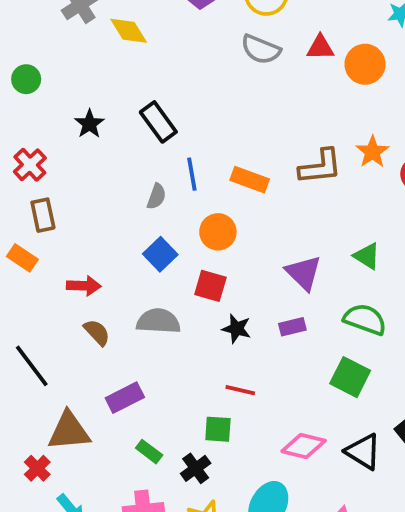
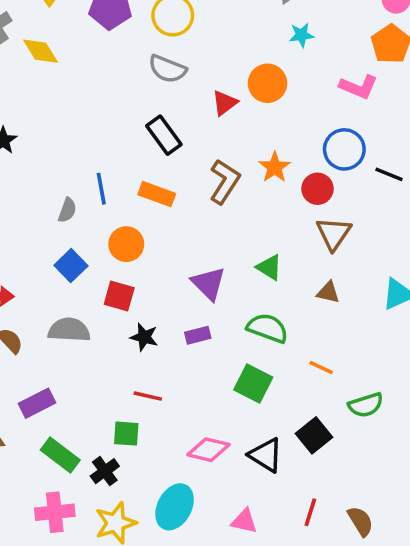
red triangle: (320, 47) -> (225, 103), moved, turned -36
black rectangle: (158, 122) -> (164, 135), moved
brown L-shape: (320, 167) -> (225, 182), turned -51
green rectangle: (149, 452) -> (60, 455), size x1.5

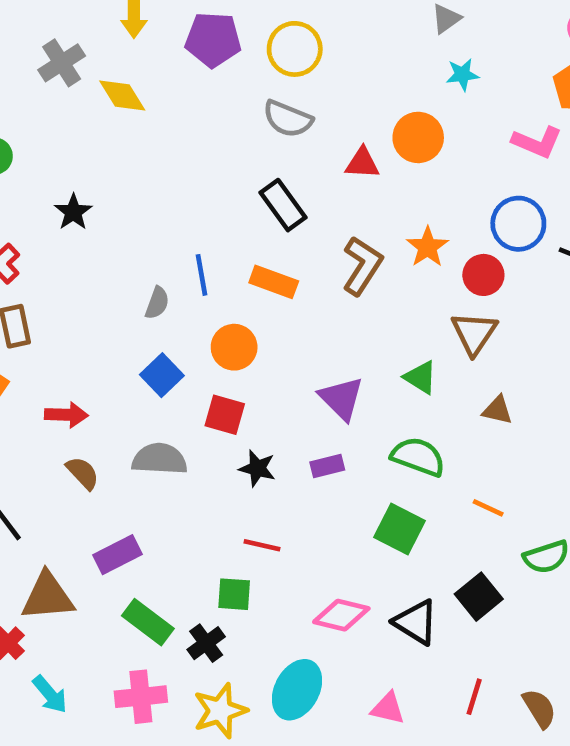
red triangle: (225, 103) -> (362, 163), turned 40
brown triangle: (334, 233) -> (474, 333), moved

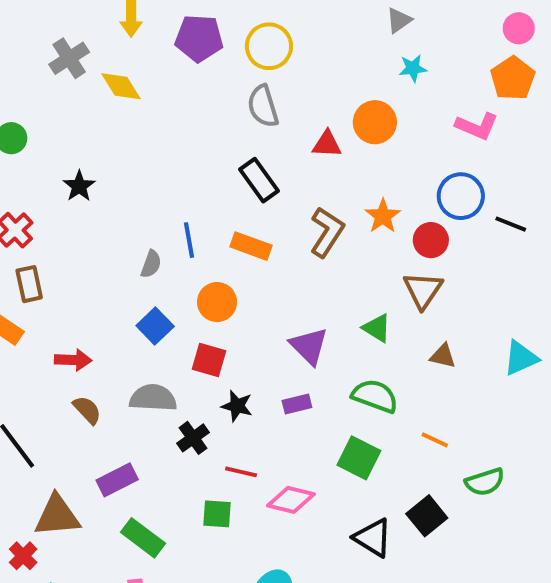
gray semicircle: (288, 119) -> (263, 106), turned 51
pink diamond: (341, 615) -> (291, 500), moved
black cross: (206, 643) -> (193, 438), moved

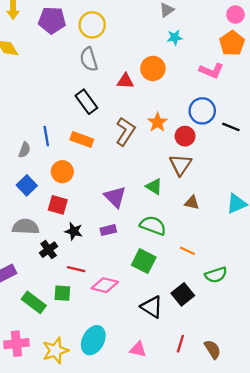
green rectangle: (143, 538) -> (34, 302), moved

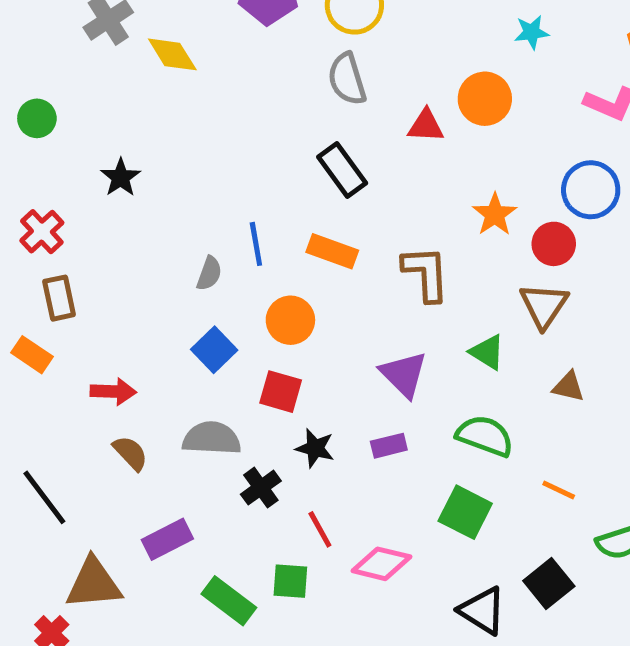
brown L-shape: (125, 132) -> (426, 273), moved, turned -36
red line: (76, 269) -> (320, 529), turned 48

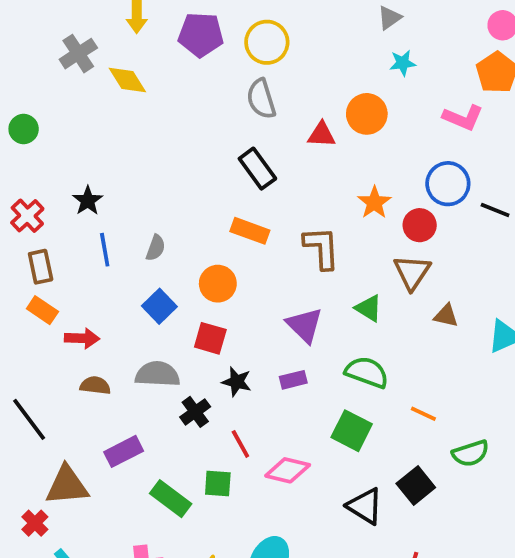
black star: (121, 177) -> (88, 201), moved
blue line: (256, 244) -> (105, 250), moved
orange rectangle: (32, 355) -> (42, 310), moved
brown triangle: (569, 387) -> (446, 316), moved
brown semicircle: (130, 453) -> (95, 385), turned -40

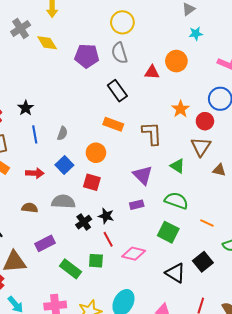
purple pentagon: (201, 35) -> (87, 56), moved
red arrow: (82, 338) -> (35, 173), moved
black star: (237, 382) -> (106, 216), moved

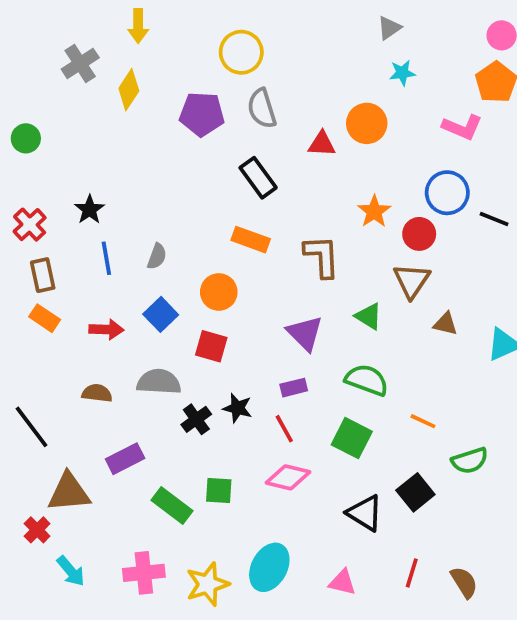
yellow circle: (122, 22) -> (241, 52), moved
yellow diamond: (47, 43) -> (129, 90), turned 65
red line: (108, 239) -> (284, 429), moved

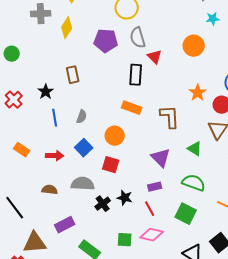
gray cross: (80, 63) -> (41, 14), turned 30
red triangle: (322, 144) -> (155, 57), moved, turned 42
black rectangle: (258, 178) -> (136, 75), turned 40
brown rectangle: (43, 275) -> (73, 75), moved
green square: (219, 491) -> (125, 240), moved

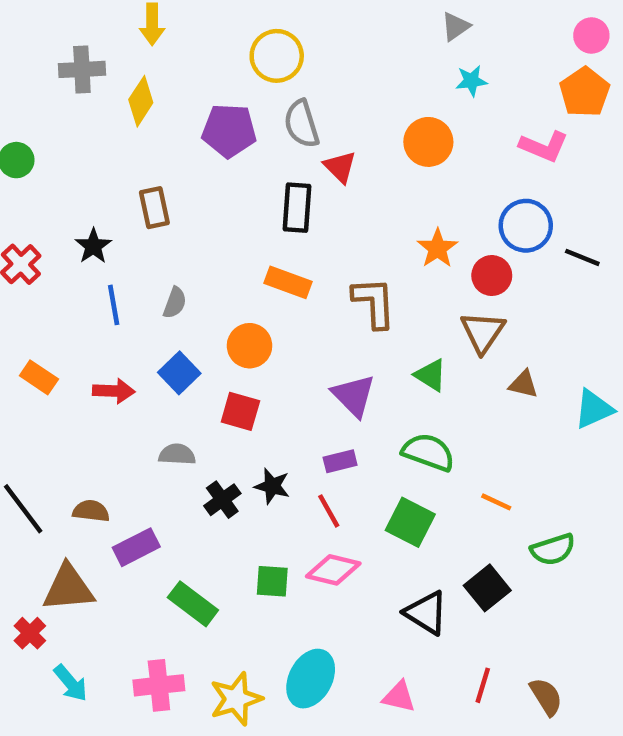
gray semicircle: (83, 184) -> (177, 454), size x0.7
brown semicircle: (50, 190) -> (91, 511), moved

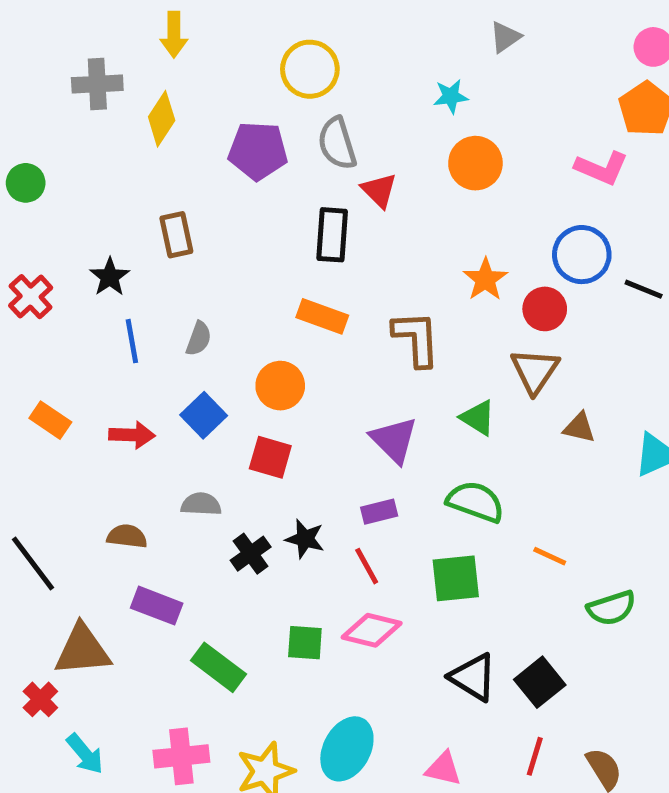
cyan star: (471, 81) -> (451, 96), moved
brown semicircle: (91, 511) -> (127, 536), moved
green square: (410, 522) -> (456, 578), turned -33
purple rectangle: (136, 547) -> (157, 606), turned 48
black square: (487, 588) -> (540, 682), moved

